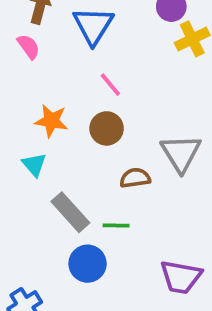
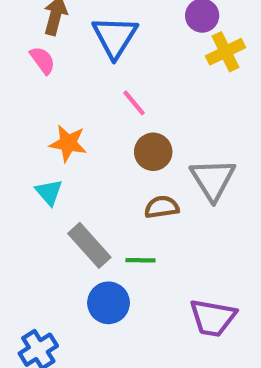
brown circle: (107, 128) -> (153, 152), moved

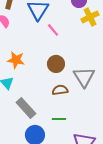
pink line: (134, 103) -> (53, 30), moved
green line: (140, 260) -> (59, 119), moved

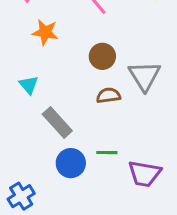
orange star: (16, 60) -> (45, 32), moved
green line: (59, 119) -> (107, 153), moved

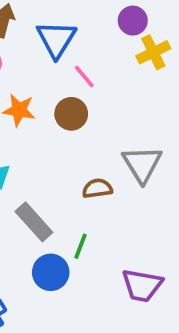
brown circle: (102, 56) -> (71, 114), moved
green line: (107, 153) -> (81, 246), moved, turned -70

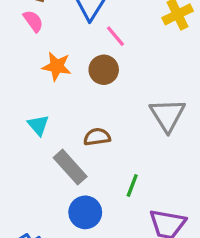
brown semicircle: (97, 188) -> (97, 137), moved
green line: (81, 246) -> (132, 186), moved

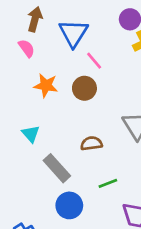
brown semicircle: (97, 137) -> (91, 143), moved
green line: (132, 186) -> (108, 183), turned 48

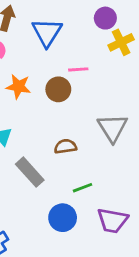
pink line: (94, 61) -> (78, 69), moved, turned -54
blue circle: (69, 205) -> (63, 218), moved

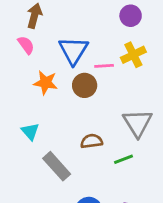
blue triangle: (47, 32) -> (73, 51), moved
yellow cross: (121, 42) -> (133, 55), moved
green line: (83, 188) -> (124, 159), moved

